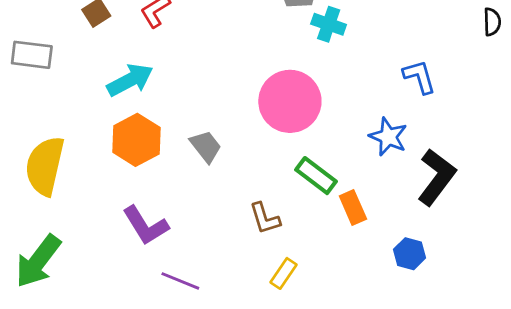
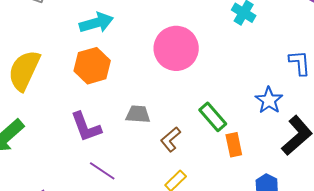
pink circle: (290, 101) -> (176, 48), moved
gray trapezoid: (206, 146) -> (138, 114), moved, turned -60
brown L-shape: (265, 218) -> (170, 139), turned 55

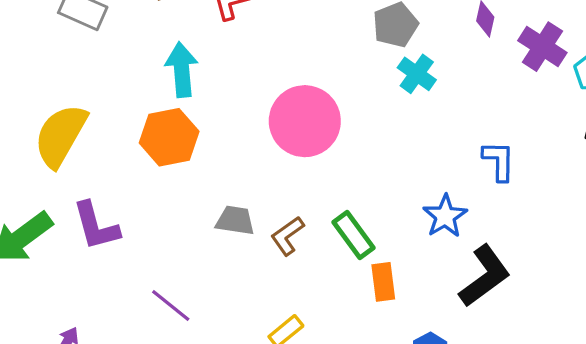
cyan arrow: (96, 23) -> (182, 70), turned -84
purple L-shape: (86, 127) -> (96, 226), moved
brown L-shape: (170, 139) -> (287, 236), moved

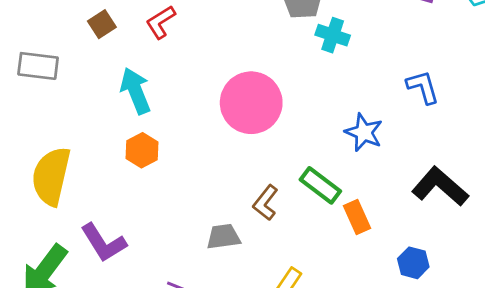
orange hexagon: (169, 137) -> (142, 150), size x0.7
blue star: (445, 216) -> (364, 132), moved
gray trapezoid: (235, 220) -> (223, 237), moved
black L-shape: (485, 276) -> (440, 187), turned -86

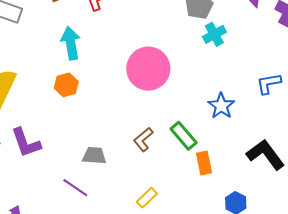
cyan cross: (333, 35) -> (214, 34), turned 30
blue L-shape: (423, 87) -> (269, 84), turned -96
gray trapezoid: (223, 237) -> (94, 156), moved

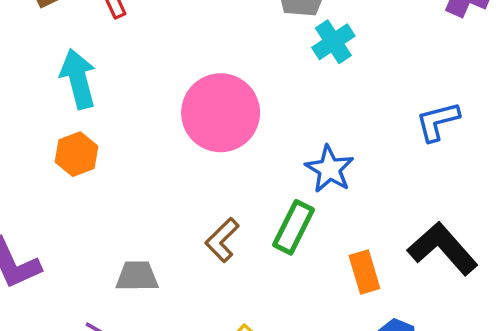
blue star: (221, 106) -> (330, 169), moved
green rectangle: (184, 136) -> (293, 227), turned 72
orange rectangle: (204, 163) -> (364, 272), moved

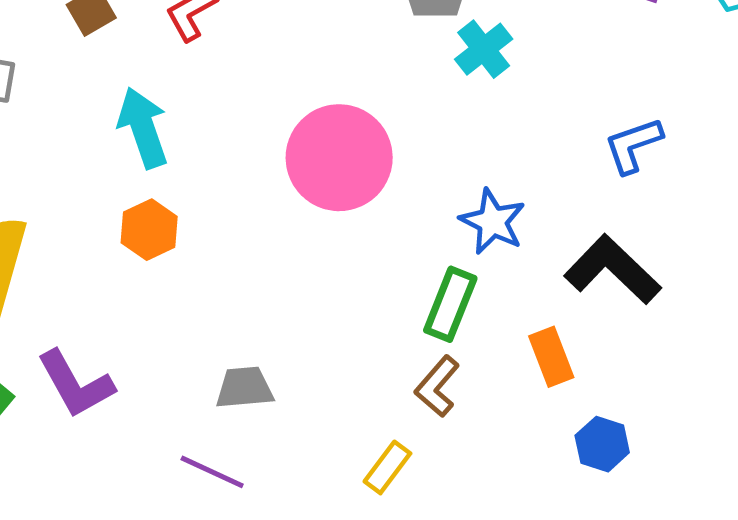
brown L-shape: (222, 240) -> (437, 386), moved
black L-shape: (443, 248) -> (613, 270), moved

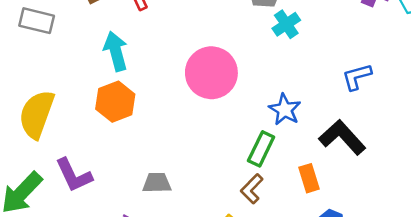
orange hexagon: (149, 230) -> (115, 102), size x1.4

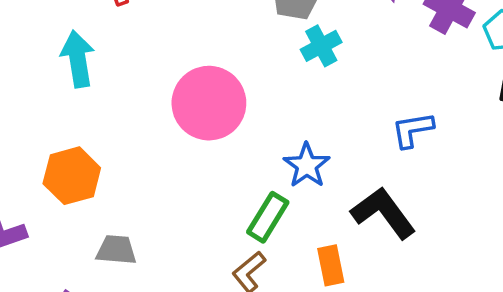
orange hexagon: (115, 102) -> (72, 176), moved

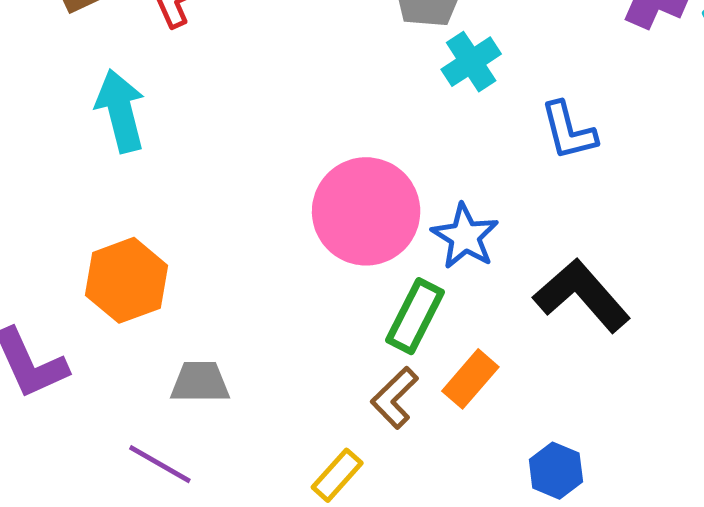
pink circle: (209, 103) -> (366, 211), moved
blue L-shape: (413, 130) -> (569, 131), moved, turned -90
orange rectangle: (331, 265) -> (470, 379), moved, turned 57

